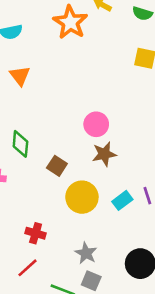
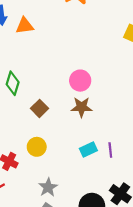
orange triangle: (20, 76) -> (25, 26), turned 48
yellow circle: (82, 197) -> (37, 147), moved, size x0.7

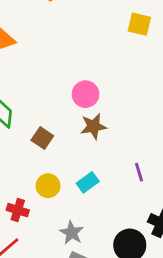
cyan rectangle: (88, 150) -> (88, 182), moved

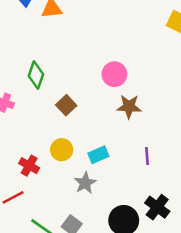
brown star: (93, 126) -> (129, 107), moved
gray star: (72, 233) -> (85, 183), moved

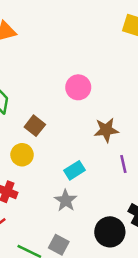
brown star: (129, 107) -> (106, 130), moved
yellow circle: (62, 150) -> (22, 155), moved

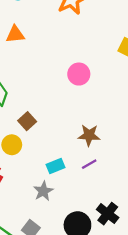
pink circle: (78, 87) -> (79, 74), moved
purple line: (123, 164) -> (89, 164), moved, turned 63

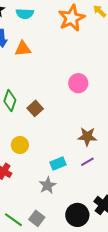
brown square: (27, 121) -> (35, 108), moved

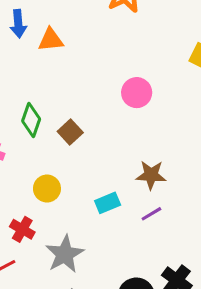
cyan rectangle: (58, 163) -> (108, 203), moved
gray star: (47, 185) -> (65, 254), moved, size x1.4

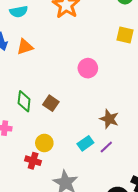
brown star: (151, 175) -> (109, 119), turned 30
purple line: (151, 214) -> (106, 147), moved
red cross: (22, 229) -> (33, 161), moved

